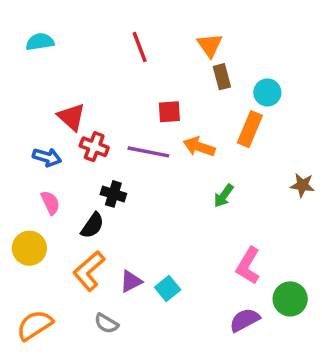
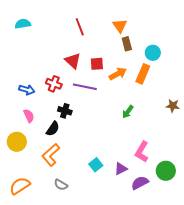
red triangle: (71, 117) -> (73, 61), moved
orange arrow: (199, 147) -> (118, 74), moved, turned 132
purple triangle: (131, 281) -> (121, 169), moved

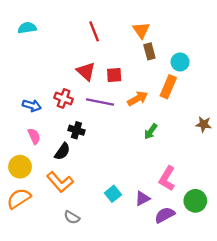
orange arrow: (118, 74) -> (138, 98), moved
orange L-shape: (51, 155) -> (60, 182), turned -90
orange semicircle: (20, 186) -> (19, 198), moved

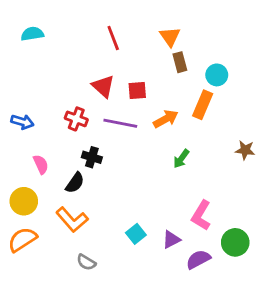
blue arrow: (32, 106) -> (22, 122), moved

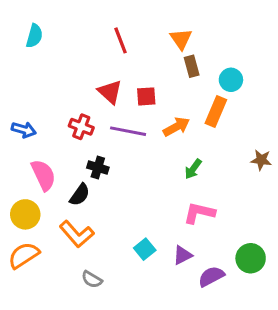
cyan semicircle: (32, 34) -> (34, 36), turned 115
pink semicircle: (41, 164) -> (43, 175), size x1.5
pink L-shape: (201, 215) -> (199, 213), moved, turned 72

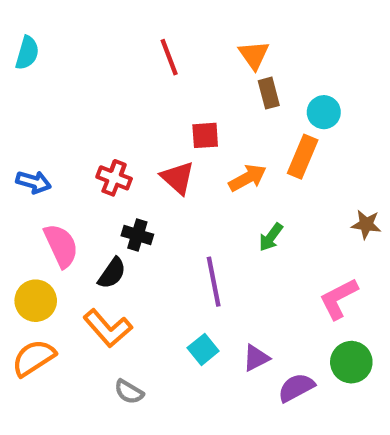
cyan semicircle: (34, 36) -> (27, 53), moved
red triangle: (110, 92) -> (178, 178), moved
purple line: (128, 131) -> (214, 282), moved, turned 68
pink L-shape: (199, 213) -> (339, 299), moved, turned -40

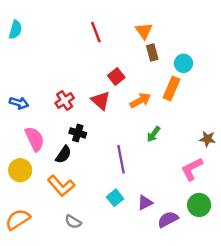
red square: (205, 135) -> (116, 77), turned -35
red cross: (114, 178) -> (65, 101), turned 36
brown star: (366, 224) -> (207, 139), moved
orange semicircle: (34, 358) -> (18, 219), moved

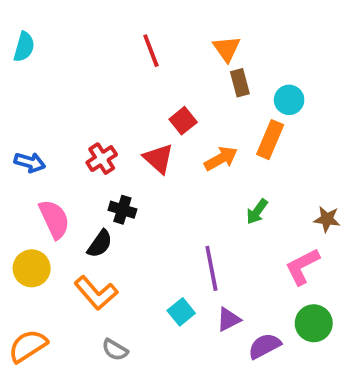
green arrow: (153, 134) -> (257, 212), moved
purple line: (121, 159) -> (211, 268), moved

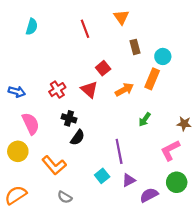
cyan semicircle: (24, 47) -> (32, 27), moved
orange triangle: (227, 49) -> (121, 17), moved
black semicircle: (100, 244) -> (78, 138), moved

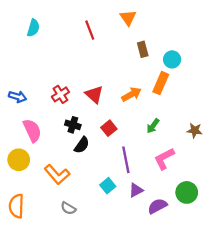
red square: (103, 68) -> (109, 128), moved
pink L-shape: (170, 150) -> (164, 159), moved
orange semicircle: (16, 195) -> (16, 206), turned -55

